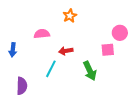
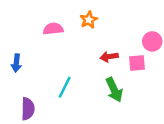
pink semicircle: (42, 34) -> (53, 29), moved
red arrow: (66, 51) -> (109, 57), moved

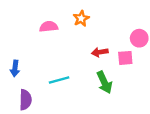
blue arrow: (16, 63) -> (15, 68), moved
cyan line: (65, 87) -> (59, 80), turned 48

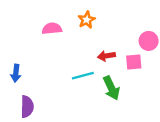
cyan line: (59, 80) -> (83, 76), moved

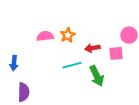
orange star: (87, 20) -> (68, 35), moved
pink semicircle: (52, 29) -> (45, 36), moved

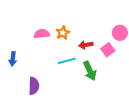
pink square: (116, 53) -> (108, 50), turned -32
purple semicircle: (24, 92) -> (34, 86), moved

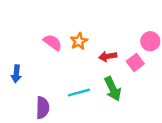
pink semicircle: (42, 34) -> (53, 42), turned 42
cyan line: (67, 61) -> (79, 93), moved

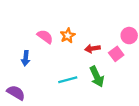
blue arrow: (16, 74) -> (26, 58), moved
purple semicircle: (43, 108) -> (16, 93), moved, turned -60

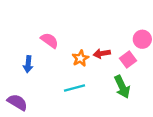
orange star: (68, 36) -> (80, 58), moved
green arrow: (97, 77) -> (122, 87), moved

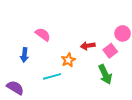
orange star: (80, 58) -> (68, 60), moved
cyan line: (74, 88) -> (52, 76), moved

